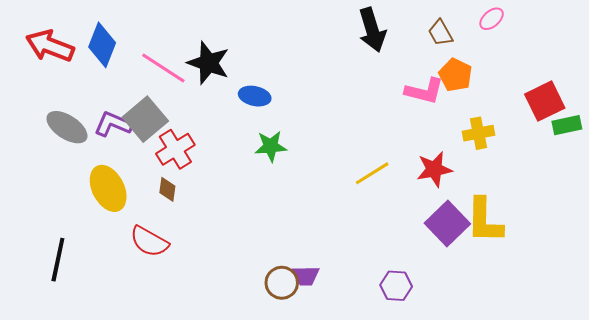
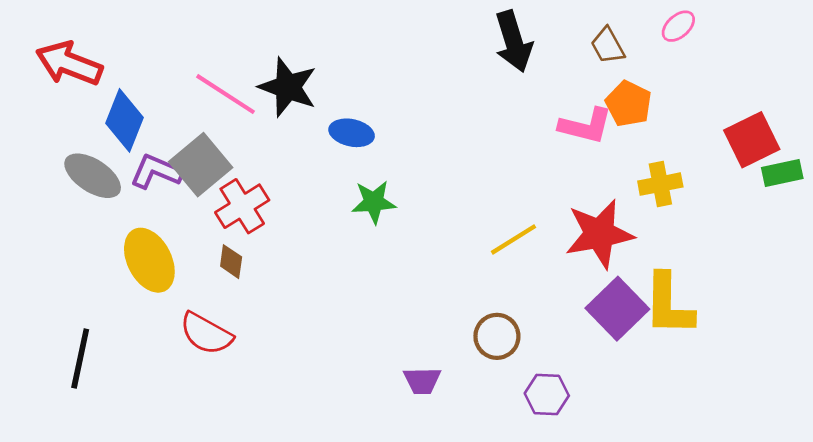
blue diamond: (102, 45) -> (124, 120), moved
red star: (434, 169) -> (599, 234), size x1.4
brown circle: (282, 283) -> (497, 336), moved

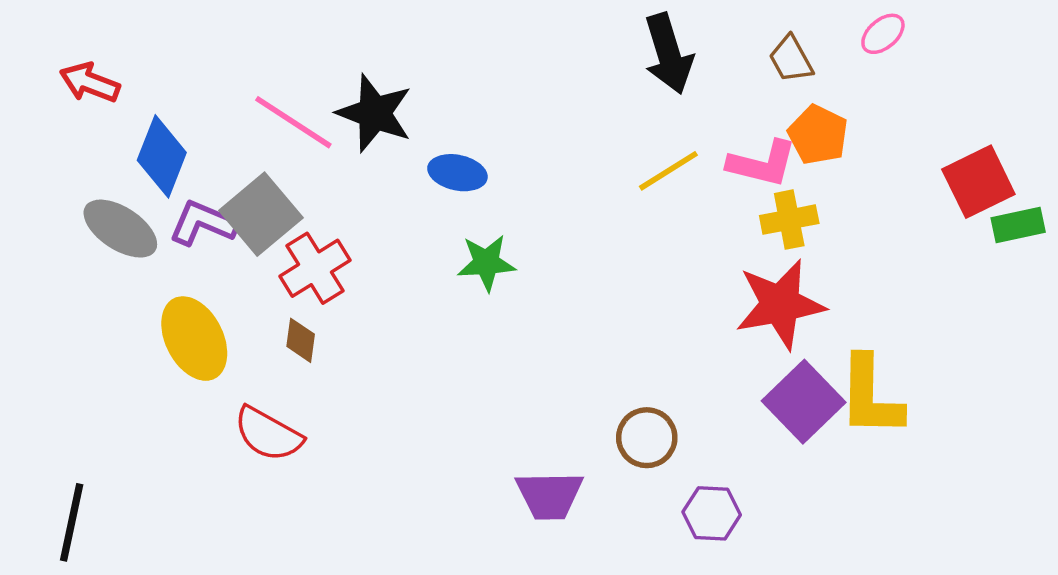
red arrow: (69, 64) -> (90, 83), size x0.7
yellow cross: (660, 184) -> (789, 220), moved
yellow line: (514, 239) -> (668, 171), moved
black line: (80, 359) -> (72, 522), moved
purple trapezoid: (422, 381) -> (549, 495), size x1.4

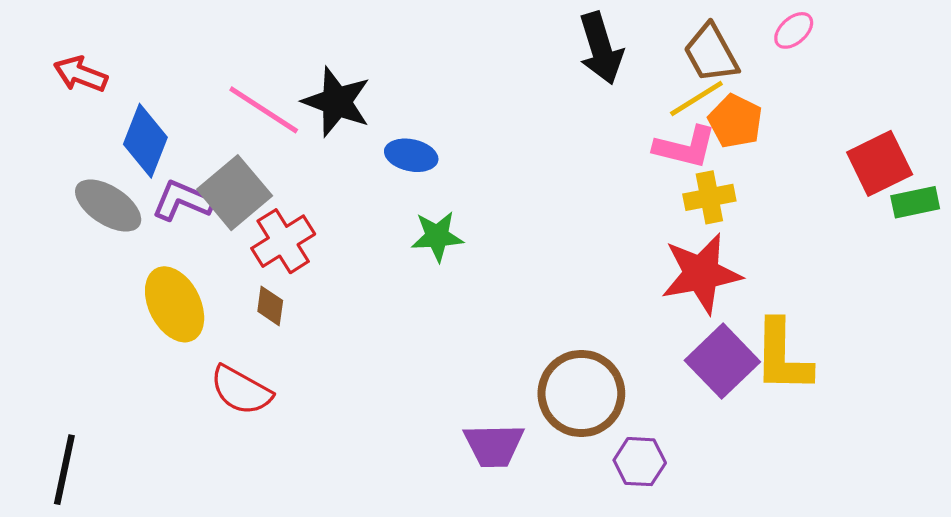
brown trapezoid: (791, 59) -> (711, 53), size x1.4
yellow line: (668, 171) -> (696, 99), moved
brown circle: (647, 438) -> (581, 394), size x1.6

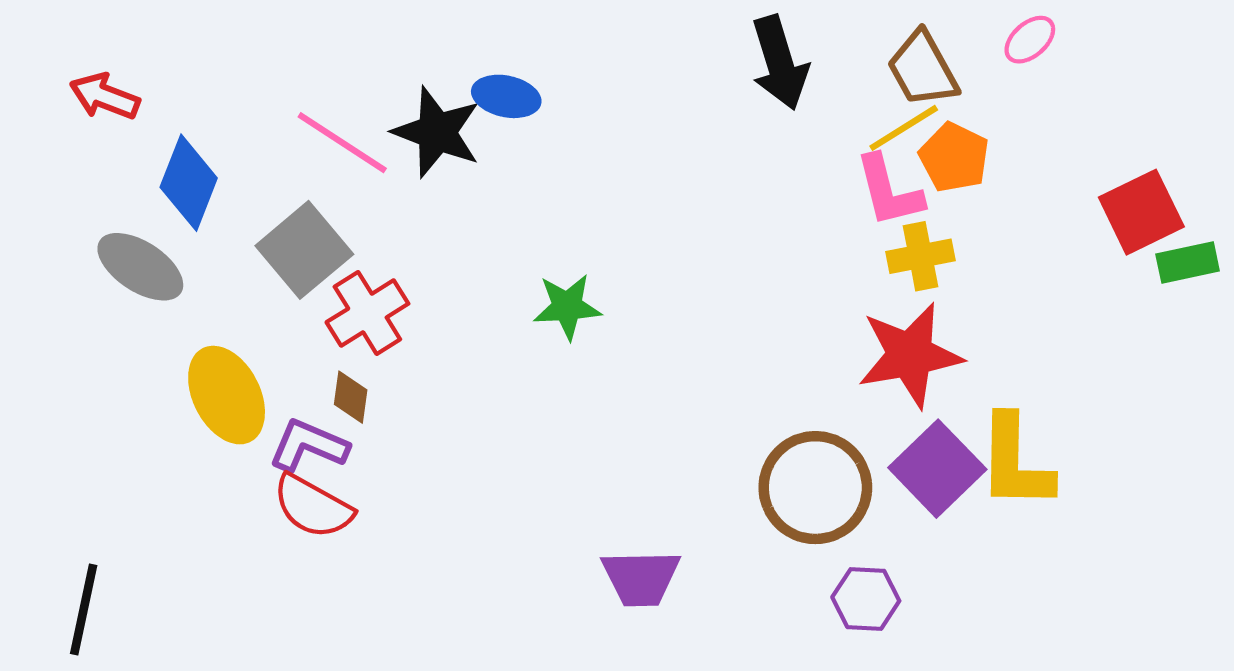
pink L-shape: (685, 147) -> (889, 191), turned 62
blue ellipse: (411, 155) -> (506, 96), moved
purple L-shape: (183, 201) -> (309, 445), moved
brown circle: (581, 394) -> (815, 488), moved
purple hexagon: (640, 462) -> (866, 599), moved

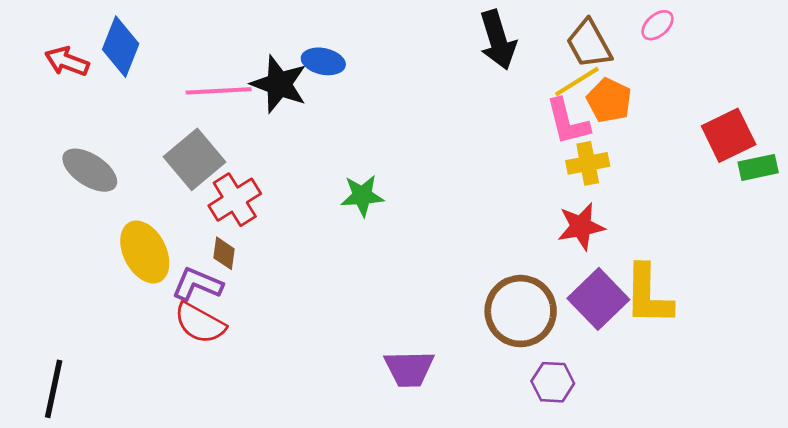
pink line: (342, 143) -> (219, 91), turned -36
blue diamond: (189, 183) -> (121, 47), moved
red star: (910, 355) -> (581, 226), size x0.7

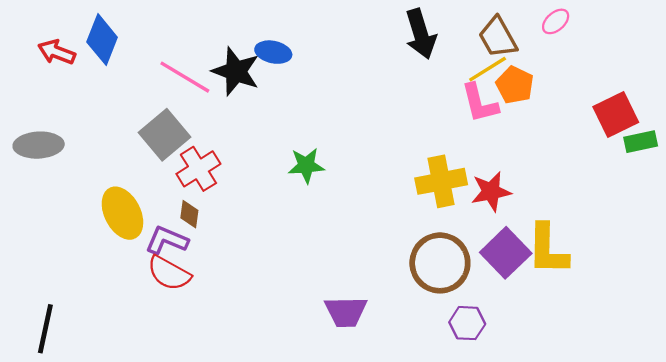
pink line: (219, 91) -> (185, 77), turned 34
yellow cross: (588, 163) -> (441, 181), moved, size x1.4
gray ellipse: (90, 170) -> (39, 145), moved, turned -36

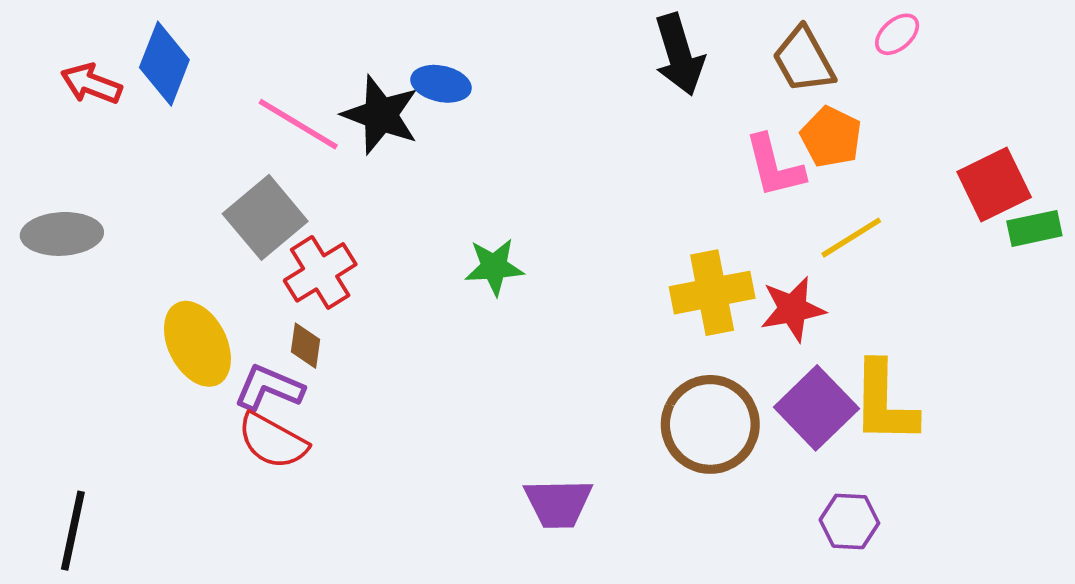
yellow line: (488, 69) -> (851, 238), moved
purple hexagon: (467, 323) -> (849, 521), moved

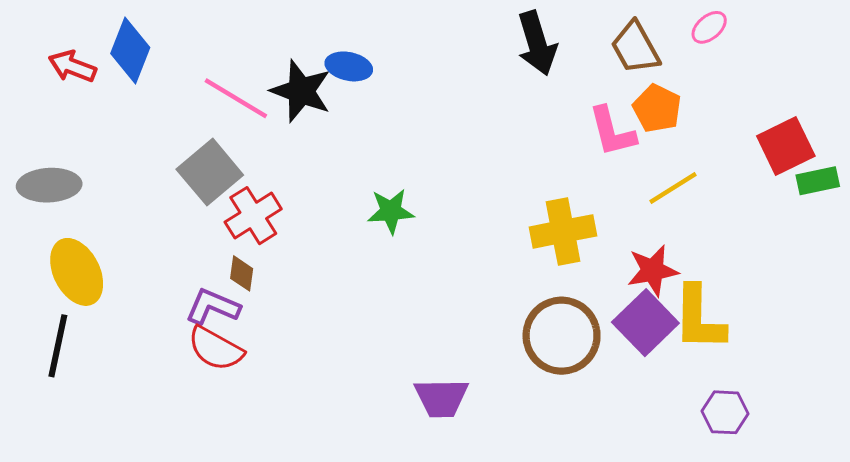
red star: (793, 309) -> (653, 271), moved
yellow ellipse: (197, 344) -> (77, 272), moved
purple hexagon: (849, 521) -> (725, 412), moved
black line: (73, 531) -> (58, 346), moved

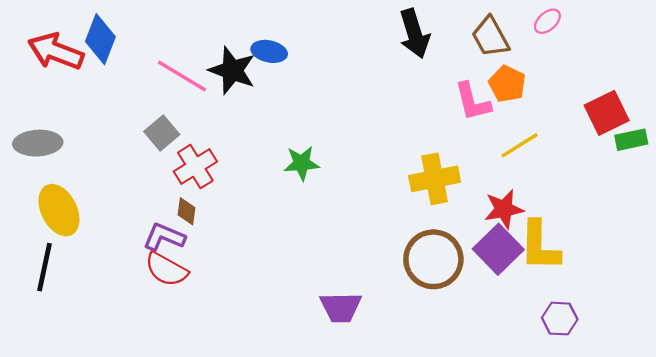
red arrow: (72, 66) -> (56, 51), size x1.5
gray square: (210, 172) -> (162, 133), size x0.7

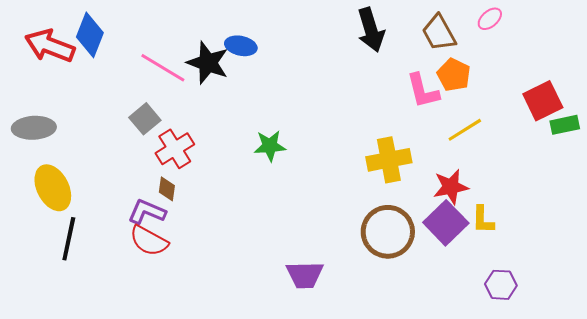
yellow L-shape: (540, 246) -> (483, 220), size x0.6
black line: (44, 267) -> (69, 239), moved

